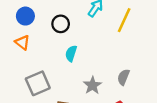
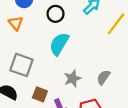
cyan semicircle: (71, 53) -> (59, 44), size x1.5
gray square: (38, 83) -> (21, 65), turned 30

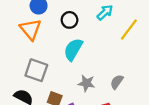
orange triangle: (16, 23) -> (31, 29), size x1.5
gray star: (72, 78) -> (86, 83), turned 30

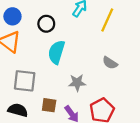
gray semicircle: (117, 82) -> (110, 63), moved, turned -80

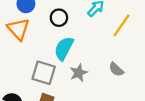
gray square: (25, 81) -> (44, 73), moved
gray star: (77, 83) -> (79, 73), moved, turned -30

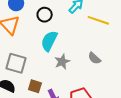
yellow line: (122, 25) -> (98, 20), turned 75
gray square: (44, 73) -> (16, 63), moved

